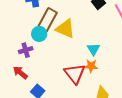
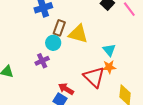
brown rectangle: (47, 20) -> (59, 28), size x0.7
red arrow: (20, 73) -> (66, 89), moved

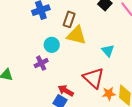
brown rectangle: (59, 28) -> (69, 19), moved
orange star: (109, 67) -> (109, 94), moved

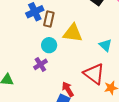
brown rectangle: (69, 19) -> (49, 19), moved
red arrow: (66, 91) -> (68, 89), turned 35

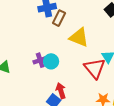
cyan circle: (49, 45) -> (51, 61), moved
red triangle: (94, 74) -> (95, 68), moved

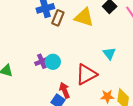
yellow triangle: (79, 37) -> (84, 17), moved
red triangle: (95, 68) -> (86, 74), moved, turned 45

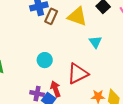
cyan triangle: (109, 53) -> (95, 42), moved
purple cross: (42, 61) -> (37, 94), moved, turned 32

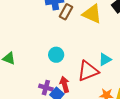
cyan triangle: (95, 42) -> (105, 59), moved, turned 32

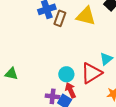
cyan circle: (56, 55) -> (66, 74), moved

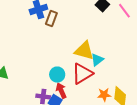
yellow triangle: (86, 16) -> (84, 51), moved

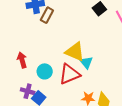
cyan triangle: (97, 60) -> (86, 62), turned -40
red arrow: (61, 91) -> (22, 60), moved

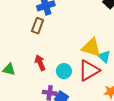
brown rectangle: (47, 15) -> (38, 26), moved

